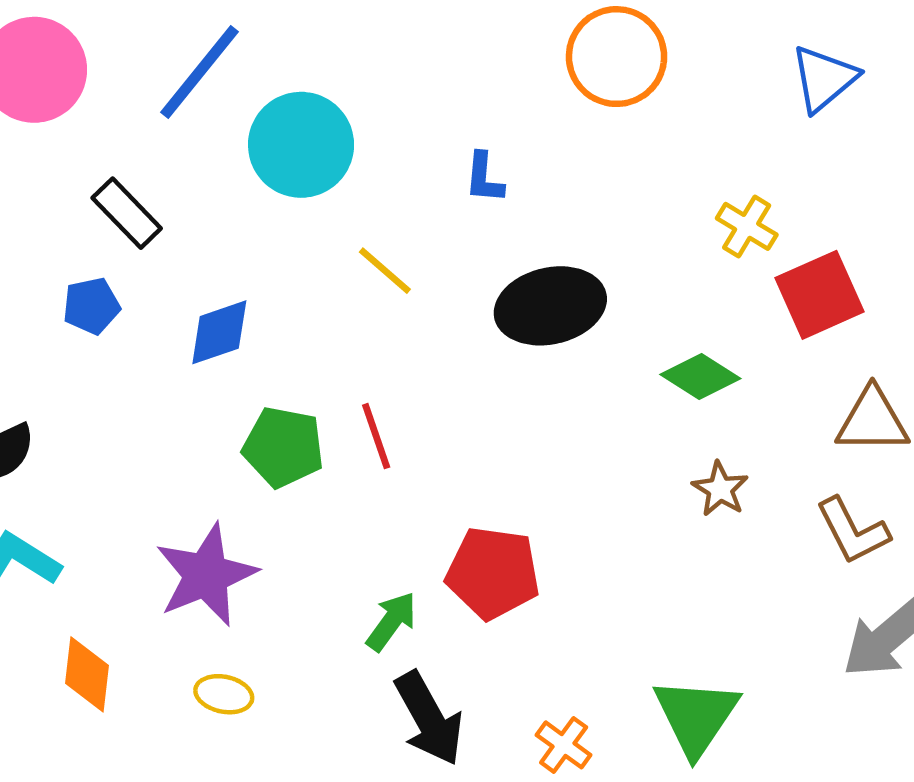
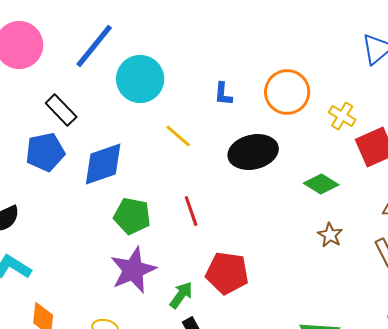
orange circle: (617, 57) -> (287, 92), moved
blue pentagon: (91, 306) -> (45, 152), size x1.5
blue diamond: (219, 332) -> (103, 164), size x1.4
red line: (376, 436) -> (191, 211), moved
purple star: (206, 575) -> (133, 270), moved

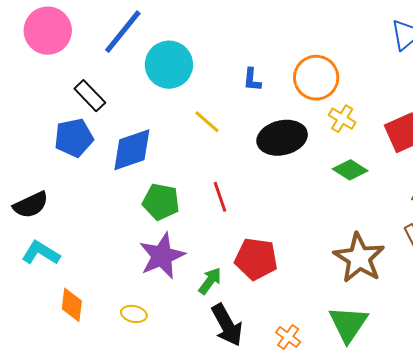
yellow cross: (342, 116) -> (342, 119), moved
brown star: (330, 235) -> (359, 258), moved, size x2.0

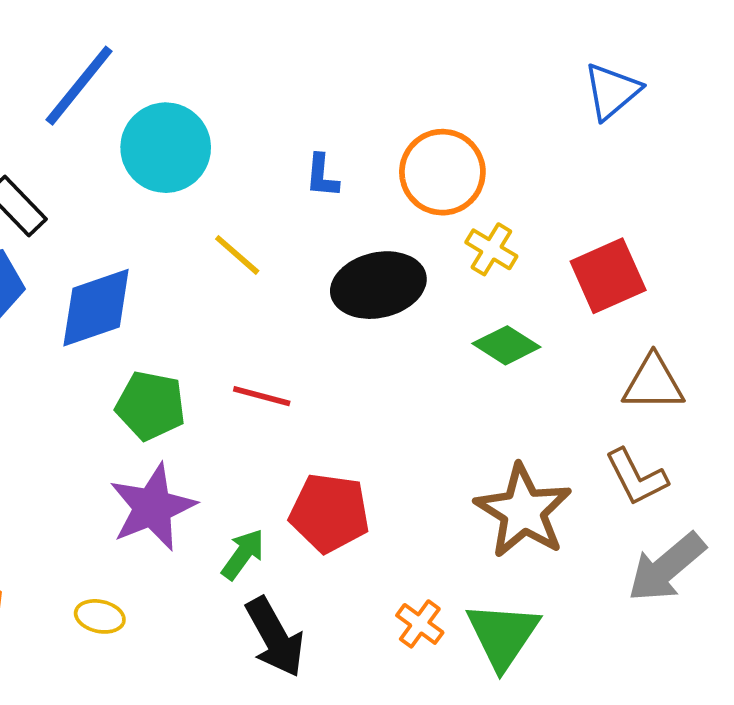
red line: (220, 197) -> (262, 396), turned -56
orange cross: (288, 337) -> (420, 624), moved

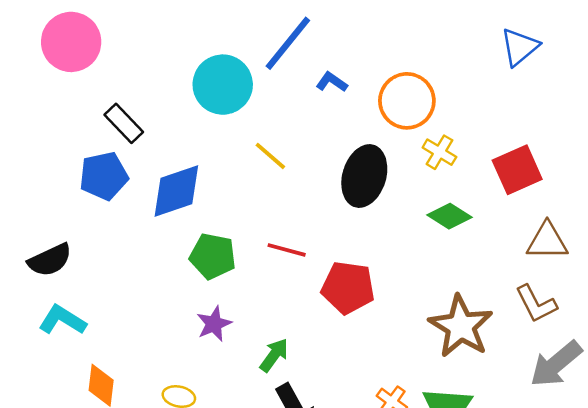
blue line: (79, 86) -> (288, 43), moved
blue L-shape: (322, 176) -> (332, 82), moved, turned 120
black ellipse: (378, 285) -> (364, 176), turned -60
purple star: (152, 507) -> (214, 324), size x0.6
red pentagon: (329, 513) -> (348, 288), moved

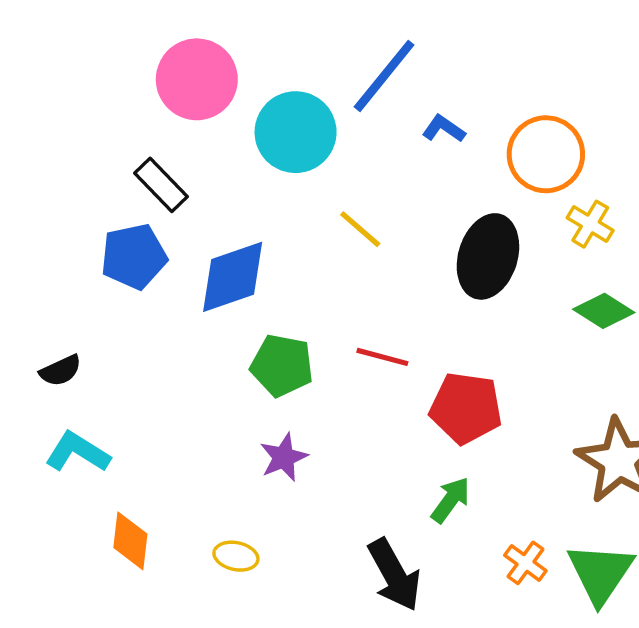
pink circle: (71, 42) -> (197, 79), moved
black semicircle: (50, 260) -> (61, 371), size x0.7
green arrow: (274, 355) -> (451, 500), moved

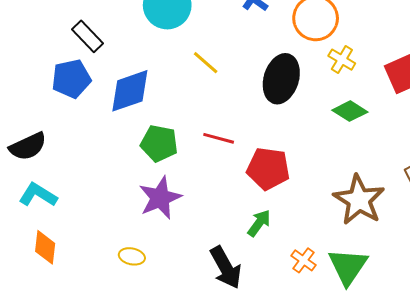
black semicircle: (61, 371) -> (28, 146), size x1.5
purple star: (284, 457) -> (160, 198), size x1.5
orange diamond: (130, 541) -> (45, 247), moved

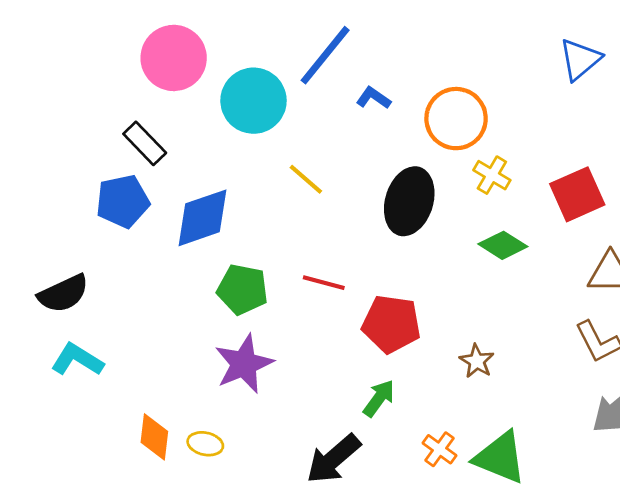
brown star: (359, 200) -> (477, 361), moved, size x0.5
orange diamond: (45, 247) -> (154, 437), moved
green triangle: (348, 266) -> (500, 458), turned -42
black arrow: (226, 268) -> (333, 459), turned 78

